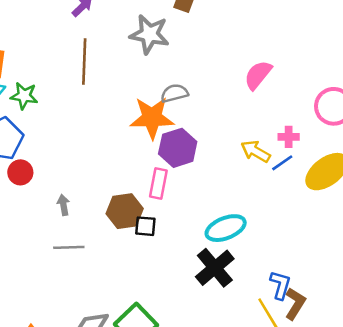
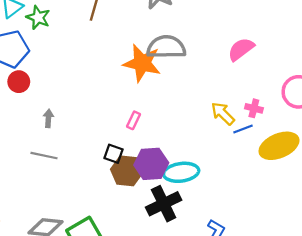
gray semicircle: (174, 93) -> (166, 47), size x1.6
purple hexagon: (178, 148) -> (151, 164), moved
pink rectangle: (158, 184) -> (134, 120), size x0.7
brown hexagon: (125, 211) -> (127, 171), moved

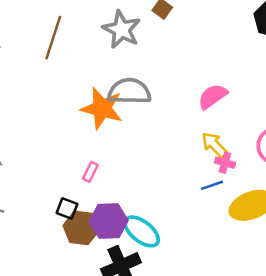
yellow arrow: (223, 114) -> (214, 145), moved
cyan ellipse: (181, 172) -> (142, 231), turned 44

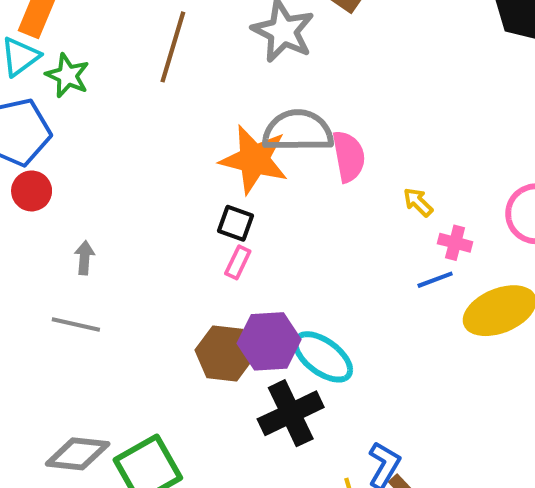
pink semicircle: (213, 96) -> (349, 156), moved, turned 116
yellow arrow: (214, 145) -> (418, 202), moved, size x0.7
black square: (67, 208) -> (236, 223), moved

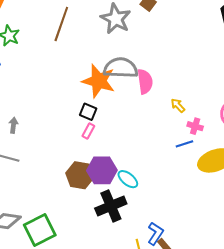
cyan ellipse: (323, 357) -> (128, 179), size x0.7

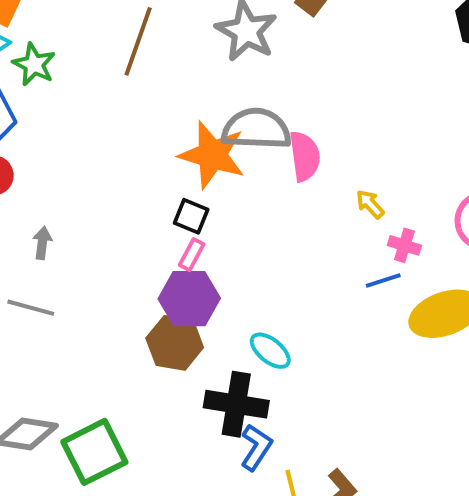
purple hexagon: (102, 170) -> (189, 299), moved
black cross: (111, 206) -> (236, 404), turned 32
blue L-shape: (155, 234) -> (256, 447), moved

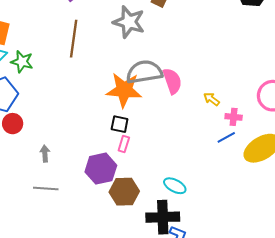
purple hexagon: (189, 299) -> (101, 169), moved

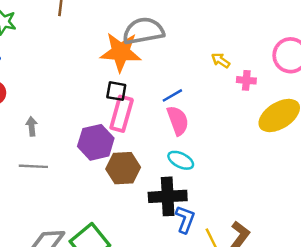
pink semicircle: (172, 81) -> (178, 121), moved
blue line: (226, 137) -> (172, 95), moved
pink rectangle: (124, 144) -> (122, 114), size x1.8

